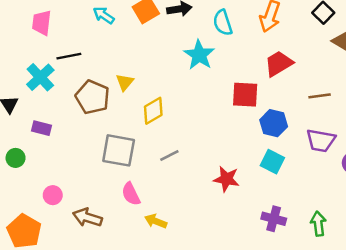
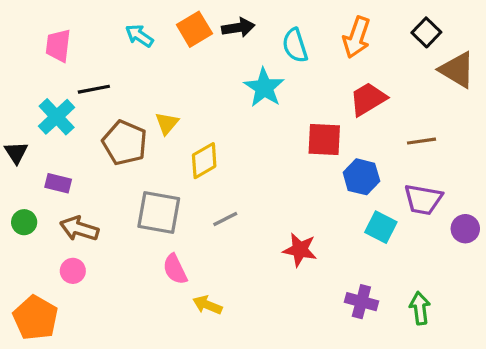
cyan square: (272, 162) -> (381, 227), moved
brown arrow: (87, 217) -> (79, 229), moved

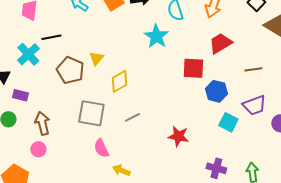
purple rectangle: (58, 183) -> (20, 95), moved
purple trapezoid: (423, 199) -> (254, 105), turned -30
brown arrow: (79, 229) -> (42, 123), turned 60

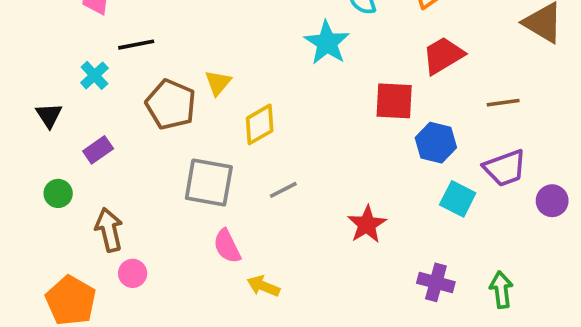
cyan cross: (28, 54) -> (94, 75), size x0.7
purple rectangle: (20, 95) -> (98, 150), moved, turned -49
brown arrow: (42, 123) -> (109, 230), moved
red star: (178, 136) -> (367, 224), turned 30
pink circle: (38, 149) -> (133, 273), moved

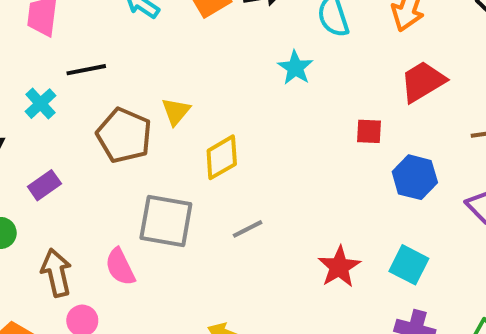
cyan star: (327, 43) -> (295, 68), size x0.7
red square: (394, 101) -> (369, 131), size x0.6
cyan square: (458, 199) -> (409, 265), moved
pink semicircle: (227, 246) -> (120, 267), moved

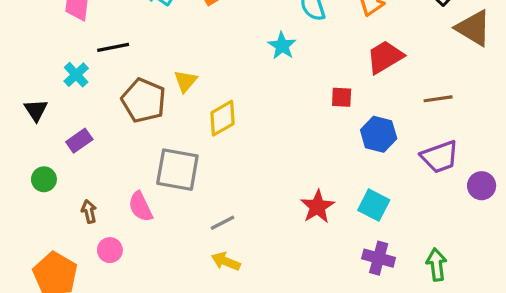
gray line: (248, 229) -> (223, 223), moved
brown arrow: (56, 273) -> (89, 211), size x0.6

